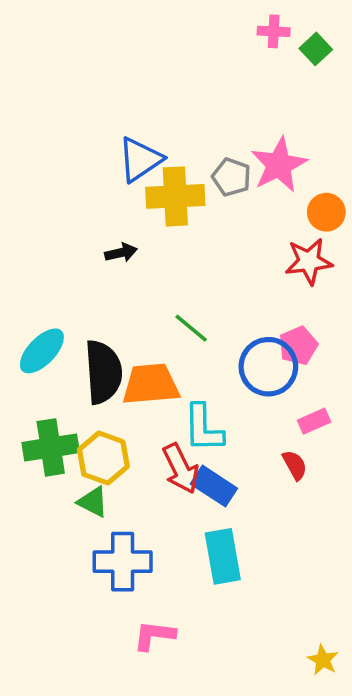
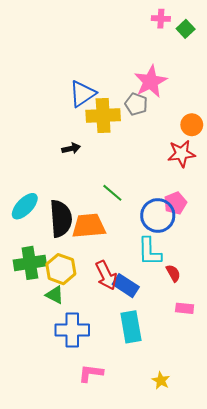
pink star: (279, 165) -> (151, 81), moved
pink rectangle: (314, 421) -> (185, 308), moved, turned 30
cyan L-shape: (203, 428) -> (150, 252), moved
yellow star: (323, 660) -> (161, 380), moved

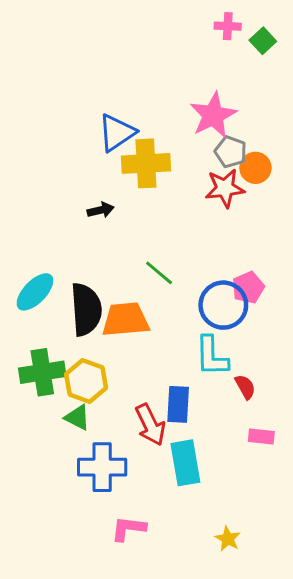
gray pentagon: (136, 104) -> (231, 152), moved
orange circle: (192, 125) -> (255, 168), moved
red star: (181, 154) -> (225, 188), moved
red arrow: (106, 275) -> (150, 425), moved
blue rectangle: (126, 286) -> (178, 404), turned 60

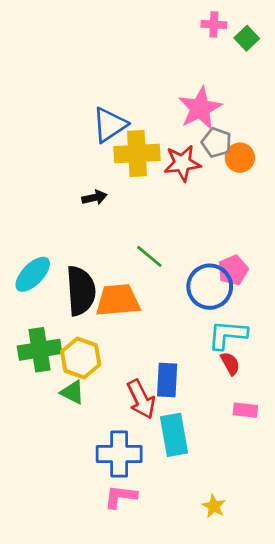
red star: (225, 188) -> (182, 163), moved
cyan L-shape: (212, 356) -> (228, 335), moved, turned 96
blue cross: (102, 467) -> (119, 454), moved

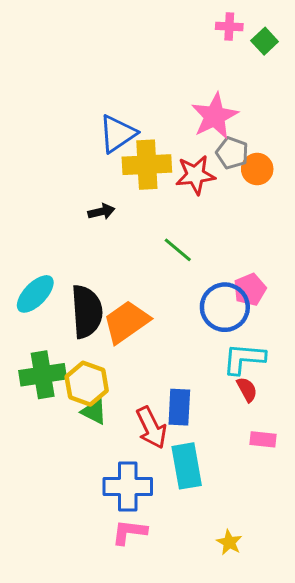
green line: (149, 256) -> (178, 250), moved
orange trapezoid: (118, 300) -> (126, 322), turned -30
green triangle: (72, 392) -> (94, 412), moved

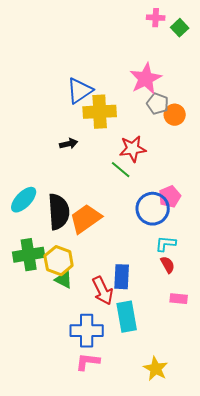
red star: (195, 175) -> (133, 149), moved
cyan L-shape: (244, 359) -> (166, 244), size x0.7
yellow star: (229, 542) -> (156, 369), size x1.4

